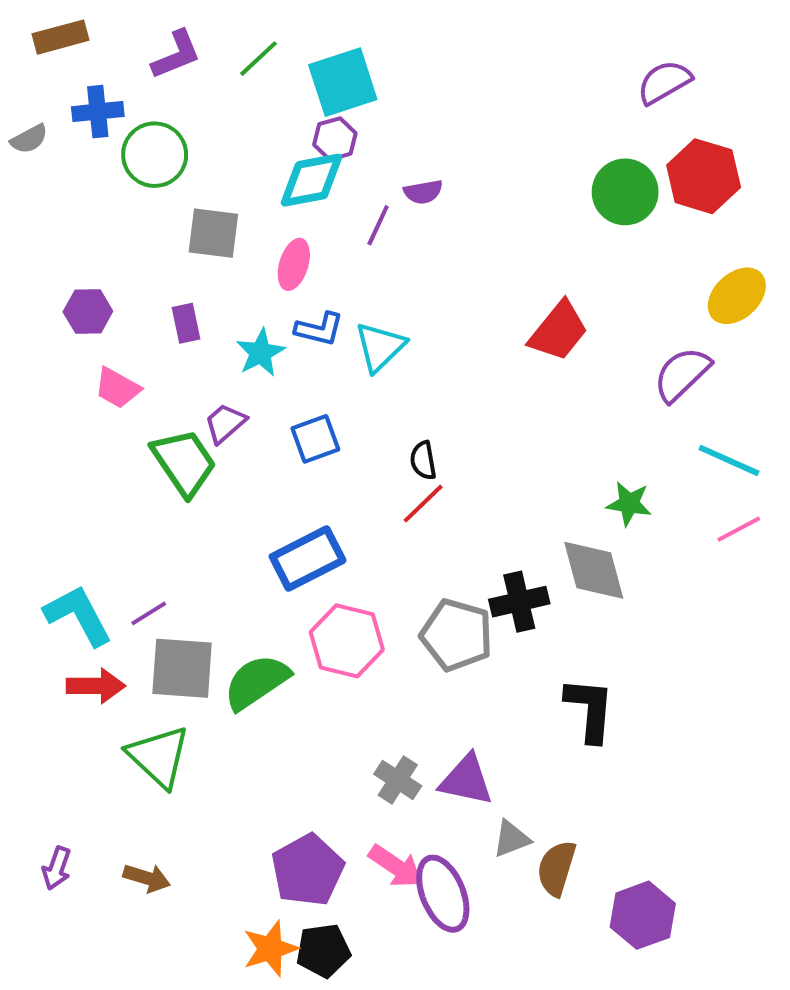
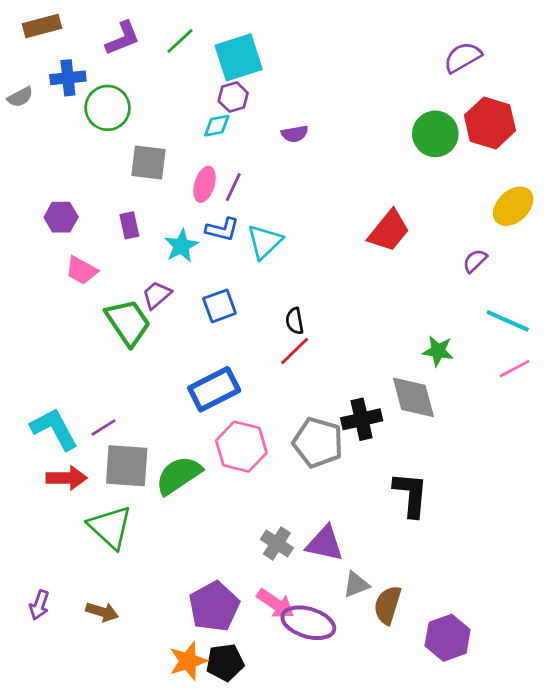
cyan diamond: (311, 180) -> (217, 126), size x0.6
purple line: (378, 225) -> (233, 187), moved
purple semicircle: (682, 374) -> (475, 261), size x0.6
purple ellipse: (443, 894) -> (308, 623), turned -51

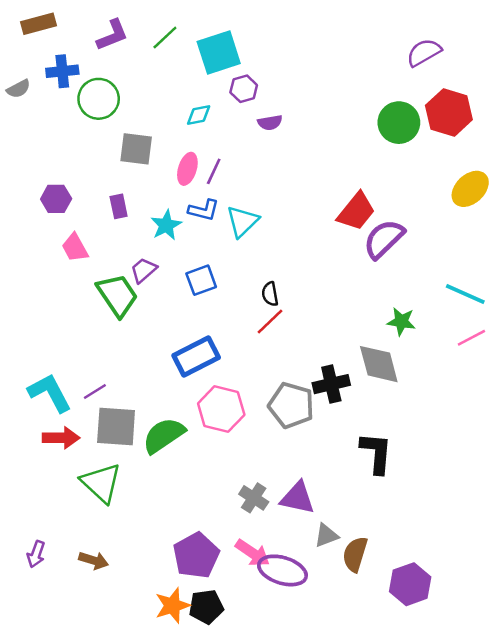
purple hexagon: (233, 97) -> (244, 89), moved
purple semicircle: (475, 261) -> (384, 239), moved, size x1.8
pink trapezoid: (82, 270) -> (75, 248), turned 32

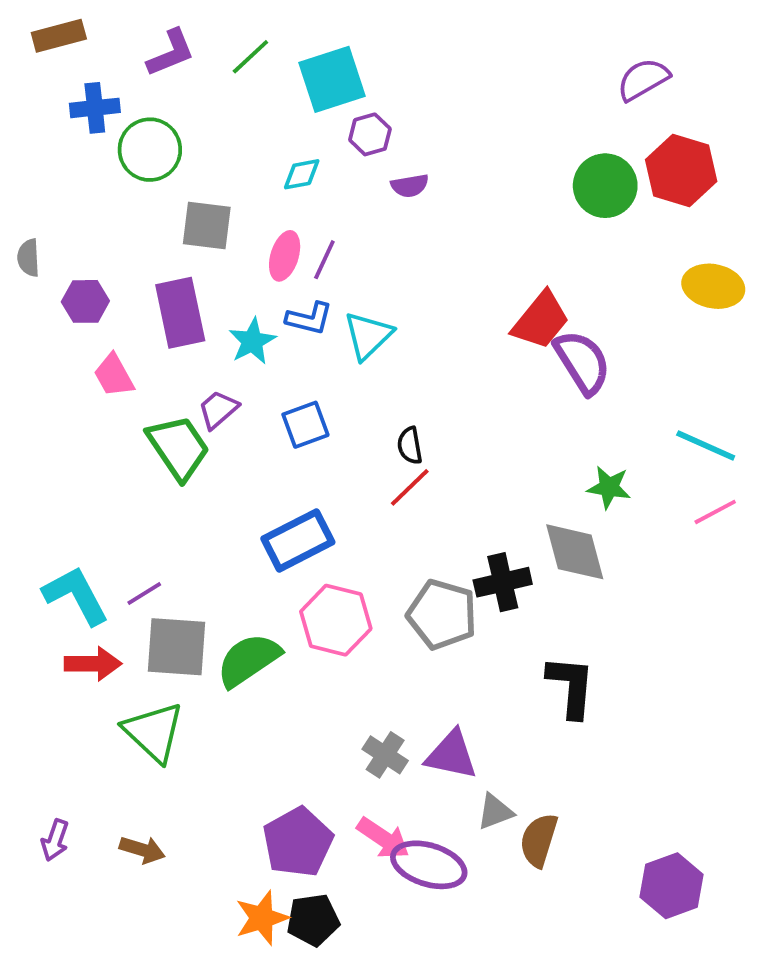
gray semicircle: (19, 89) -> (28, 258), moved, turned 115
yellow ellipse: (470, 189) -> (713, 286), turned 54
purple rectangle: (119, 206) -> (180, 313), size x1.8
purple semicircle: (384, 239) -> (582, 362), turned 102
purple hexagon: (410, 584) -> (672, 886), moved

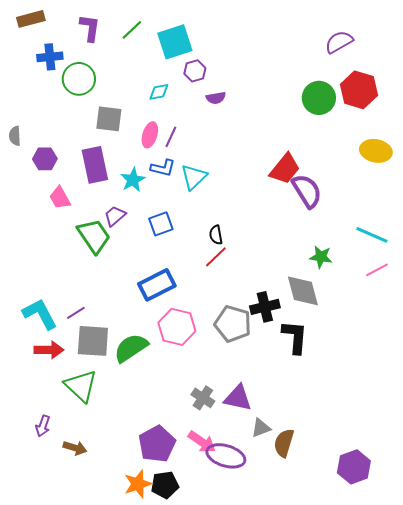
purple L-shape: (171, 53) -> (90, 28), turned -60
black L-shape: (571, 687) -> (295, 337), moved
purple arrow: (55, 840) -> (43, 426), moved

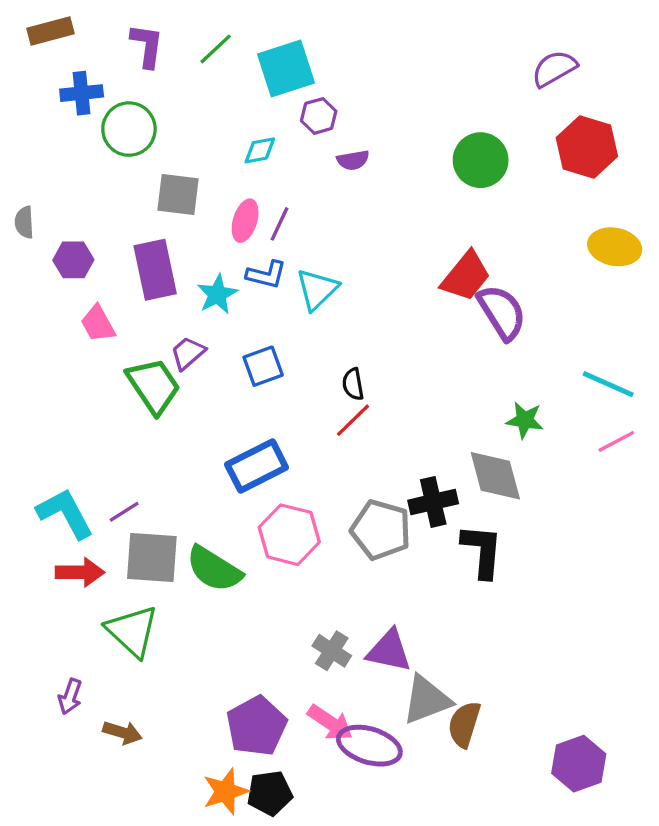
green circle: (319, 98) -> (481, 160), moved
green semicircle: (131, 348) -> (214, 569), turned -114
gray triangle: (261, 428) -> (427, 700), size x1.6

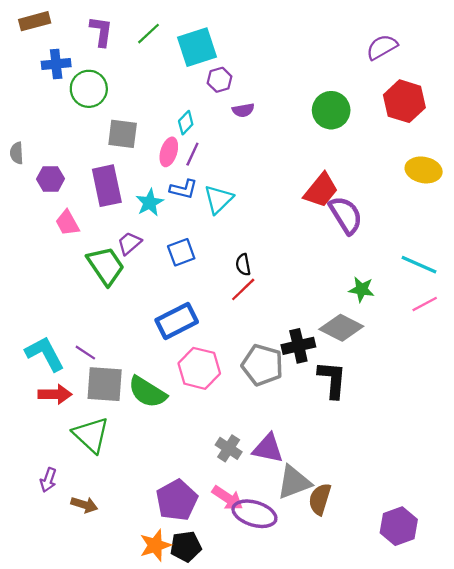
cyan diamond: (260, 150) -> (186, 123), moved, turned -35
gray diamond: (495, 476) -> (341, 328), turned -48
purple line: (124, 512) -> (85, 353), turned 65

